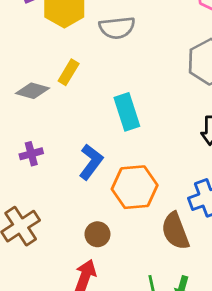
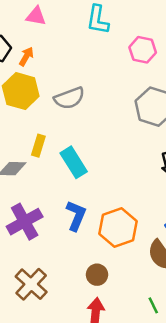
cyan rectangle: (127, 112) -> (74, 162), moved
purple cross: (31, 154) -> (25, 222), size x1.8

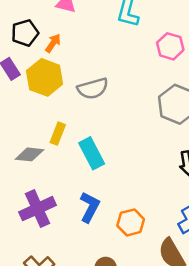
orange hexagon: (118, 228) -> (131, 222), size x0.7

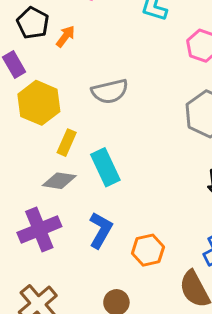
black pentagon: (25, 33) -> (33, 23), turned -30
yellow hexagon: (45, 77) -> (39, 103), moved
gray diamond: (29, 154) -> (59, 181), moved

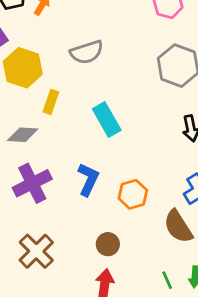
cyan rectangle: (105, 167) -> (107, 120), moved
gray diamond: (59, 181) -> (23, 135), moved

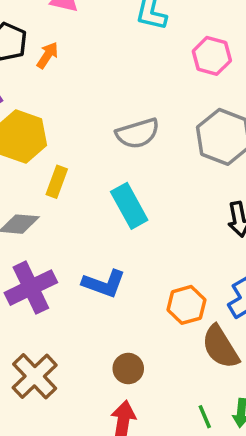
gray semicircle: (87, 52) -> (138, 133), moved
blue L-shape: (88, 179) -> (104, 284), turned 84
orange hexagon: (133, 194) -> (186, 305), moved

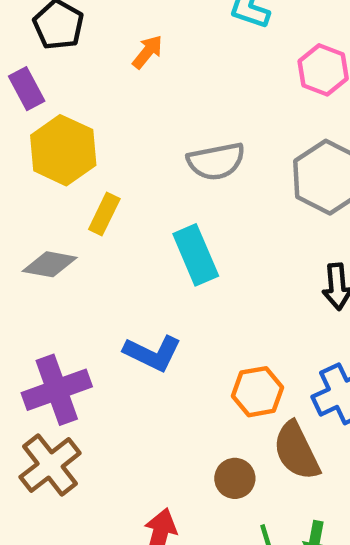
orange arrow: (47, 55) -> (147, 52), moved
purple cross: (31, 288) -> (57, 390), moved
brown circle: (128, 369) -> (235, 478), moved

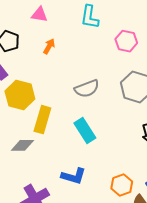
yellow rectangle: (104, 214) -> (42, 120), size x1.5

